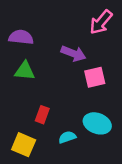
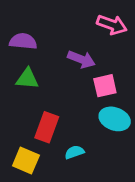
pink arrow: (101, 22) -> (112, 25), turned -110
red rectangle: (42, 115) -> (47, 127), size x1.5
cyan ellipse: (97, 123) -> (115, 119), moved

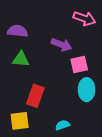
cyan ellipse: (115, 119) -> (87, 90), turned 70
cyan semicircle: (74, 152) -> (62, 125), moved
yellow square: (26, 161) -> (20, 121), turned -30

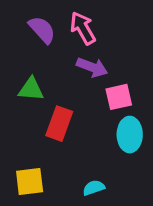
pink arrow: (84, 19) -> (83, 28), moved, turned -140
purple semicircle: (18, 31) -> (42, 30), moved, turned 42
red rectangle: (35, 96) -> (59, 124), moved

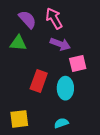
green triangle: (31, 89) -> (18, 43), moved
cyan ellipse: (130, 135) -> (65, 88), moved

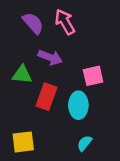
green triangle: (18, 43) -> (22, 75), moved
purple arrow: (60, 44) -> (50, 57), moved
cyan semicircle: (61, 123) -> (84, 143), moved, turned -32

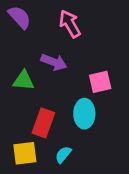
purple semicircle: (33, 23) -> (20, 17), moved
red rectangle: (47, 97) -> (43, 123), moved
cyan semicircle: (84, 143) -> (63, 155), moved

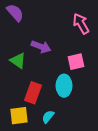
pink arrow: (70, 24) -> (81, 24), moved
green triangle: (24, 81) -> (18, 61), turned 30

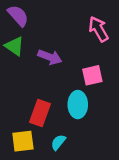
green triangle: (18, 61) -> (14, 46), moved

